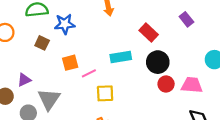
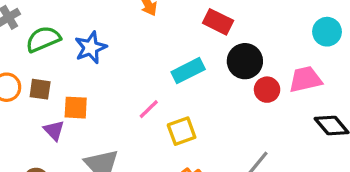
brown square: (42, 43) -> (40, 89), moved
orange square: (70, 63) -> (76, 108), moved, turned 35
purple triangle: (24, 80) -> (54, 130), moved, turned -32

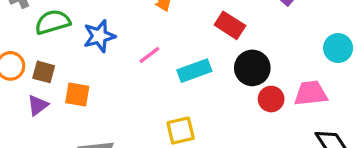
pink line: (149, 109) -> (149, 55), moved
purple triangle: (54, 130) -> (38, 105), moved, turned 30

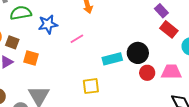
red rectangle: (230, 25) -> (169, 29), moved
cyan rectangle: (194, 71) -> (112, 59), moved

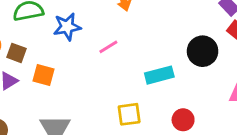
black circle: (138, 53) -> (203, 51), moved
red circle: (147, 73) -> (183, 120), moved

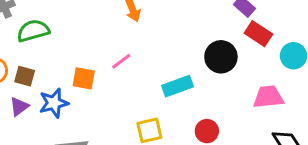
blue star: (67, 27) -> (54, 103), moved
orange square: (43, 75) -> (84, 78), moved

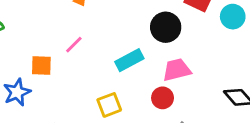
pink trapezoid: (268, 97) -> (177, 70), moved

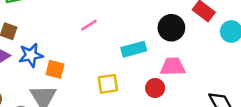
orange square: (41, 66) -> (55, 69), moved

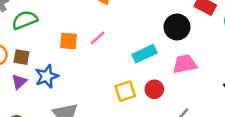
orange square: (55, 69) -> (69, 41), moved
red circle: (155, 88) -> (154, 89), moved

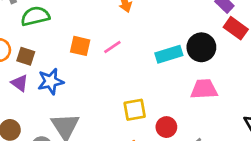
cyan rectangle: (144, 54) -> (169, 54), moved
purple triangle: (19, 82) -> (20, 83), turned -49
red circle: (154, 89) -> (166, 127), moved

